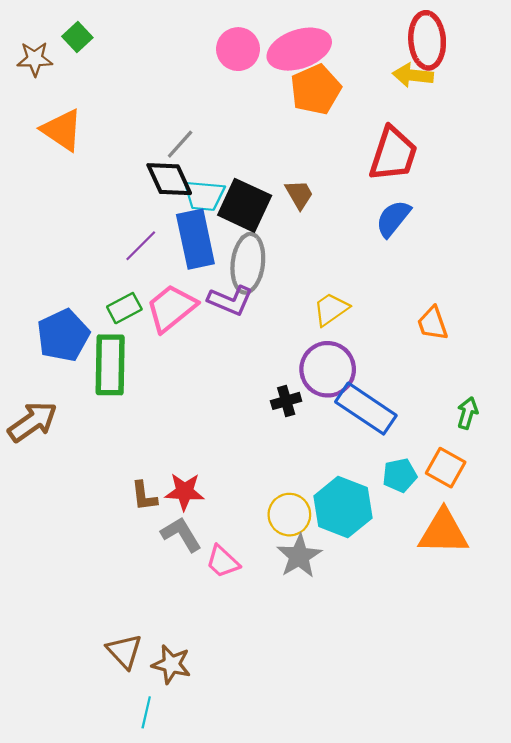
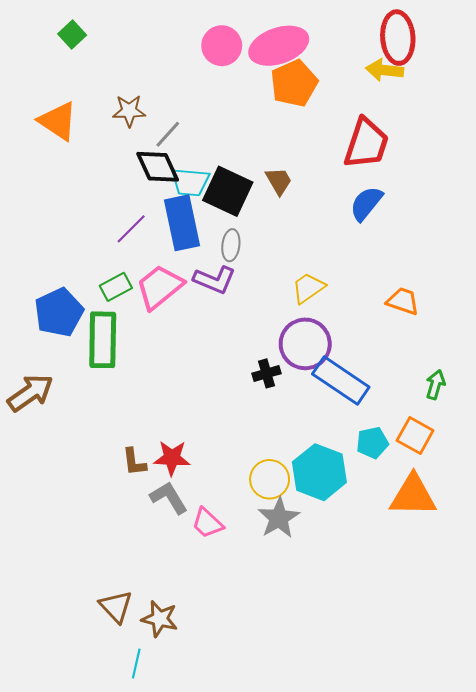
brown star: (35, 59) -> (129, 111), moved
gray ellipse: (248, 263) -> (231, 245), size x0.6
orange trapezoid: (433, 323) -> (403, 301), turned 128

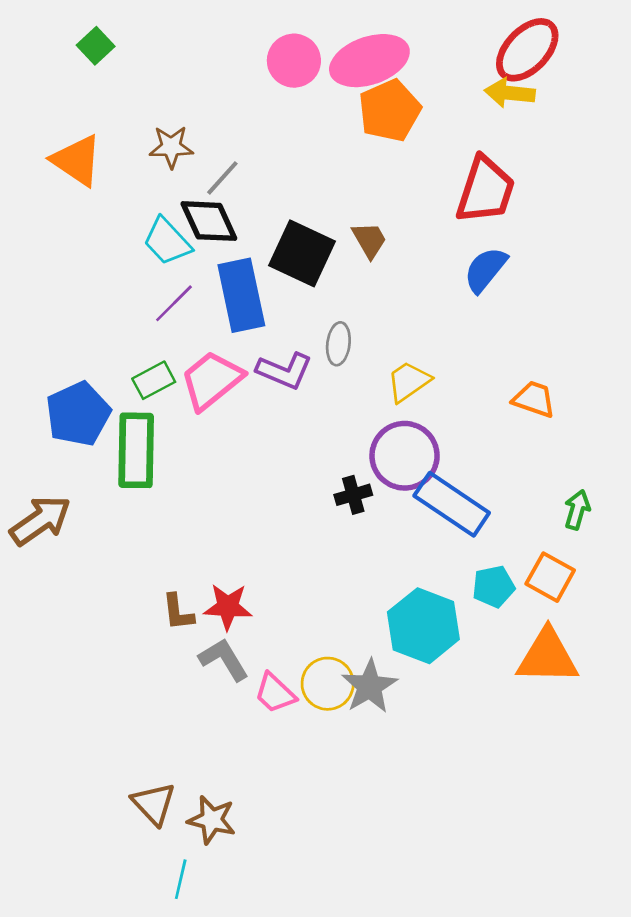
red ellipse: (398, 38) -> (527, 50), turned 48
cyan trapezoid: (190, 182) -> (167, 241), moved, turned 42
gray ellipse: (231, 245) -> (338, 344), moved
yellow circle: (270, 479) -> (328, 684), moved

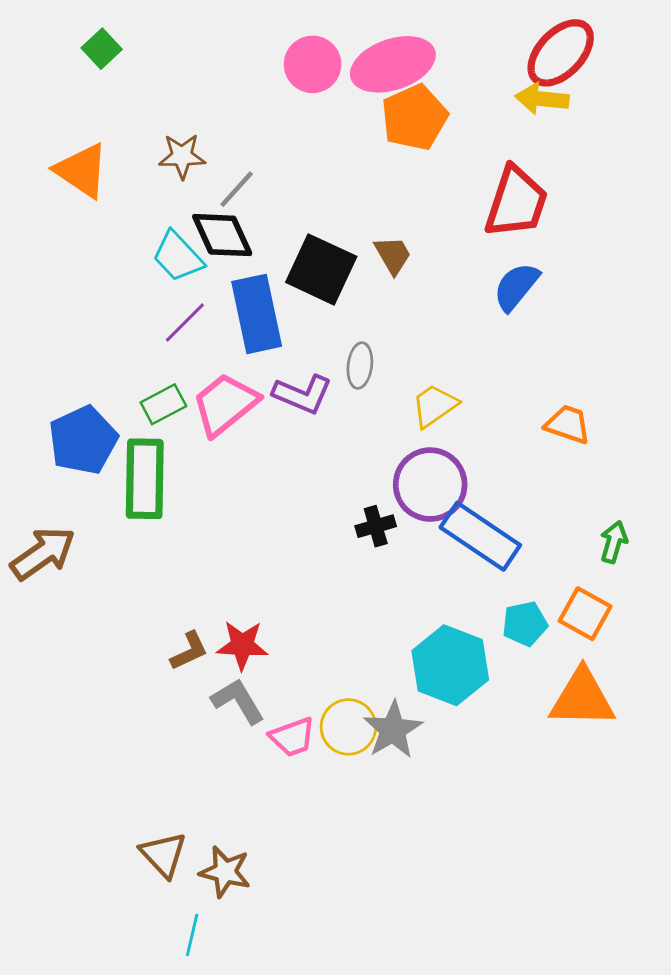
brown L-shape: (178, 612) -> (189, 651), turned -108
pink trapezoid: (275, 693) -> (292, 737), turned -63

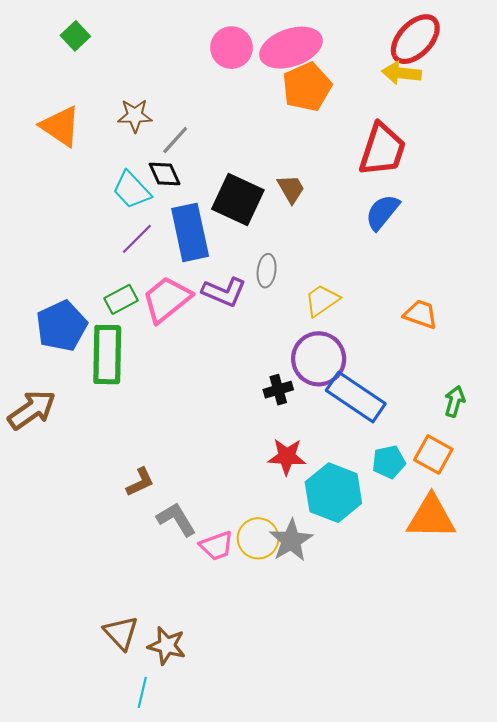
black diamond: (222, 235) -> (165, 174), size x0.7
red star: (242, 645) -> (287, 457), moved

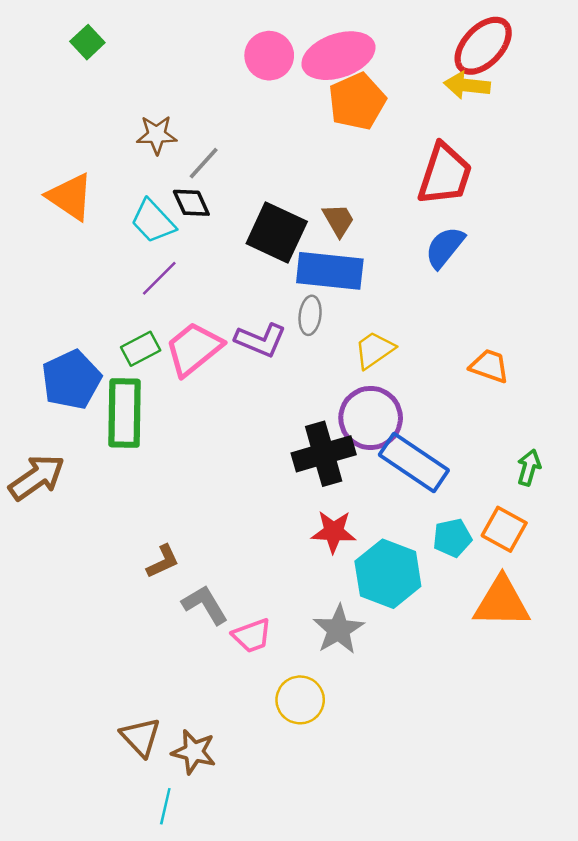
orange triangle: (60, 126) -> (70, 197), moved
blue rectangle: (190, 232) -> (330, 271), moved, turned -72
black cross: (278, 390) -> (324, 454), size x1.8
yellow circle: (258, 538) -> (300, 700), moved

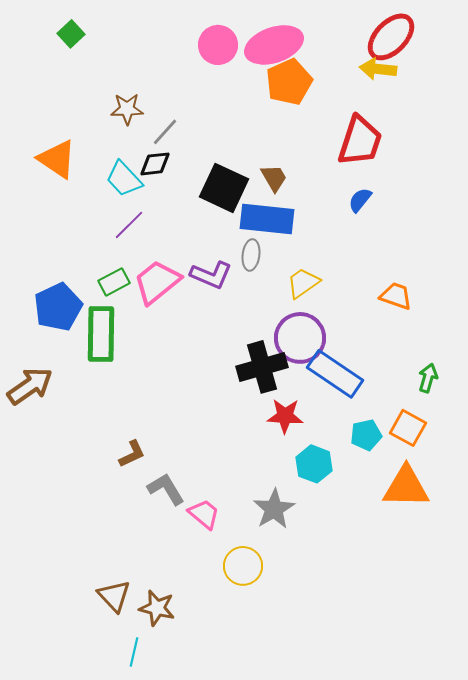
black diamond: (191, 203) -> (155, 164), turned -72
blue semicircle: (445, 247) -> (360, 200), size x0.7
red star: (334, 532) -> (285, 416), moved
cyan hexagon: (388, 574) -> (314, 464), size x0.7
pink trapezoid: (252, 636) -> (204, 514), turned -120

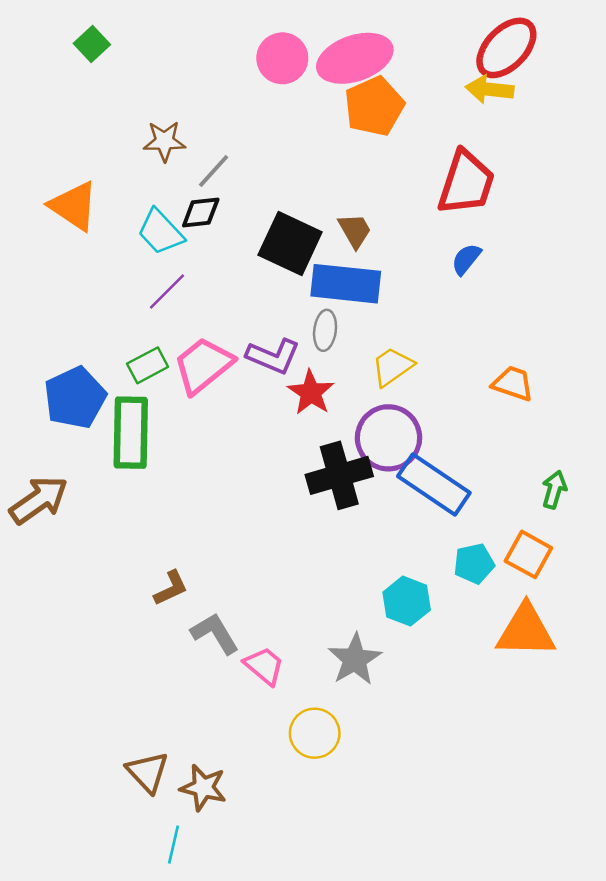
red star: (285, 416) -> (311, 393), moved, turned 30

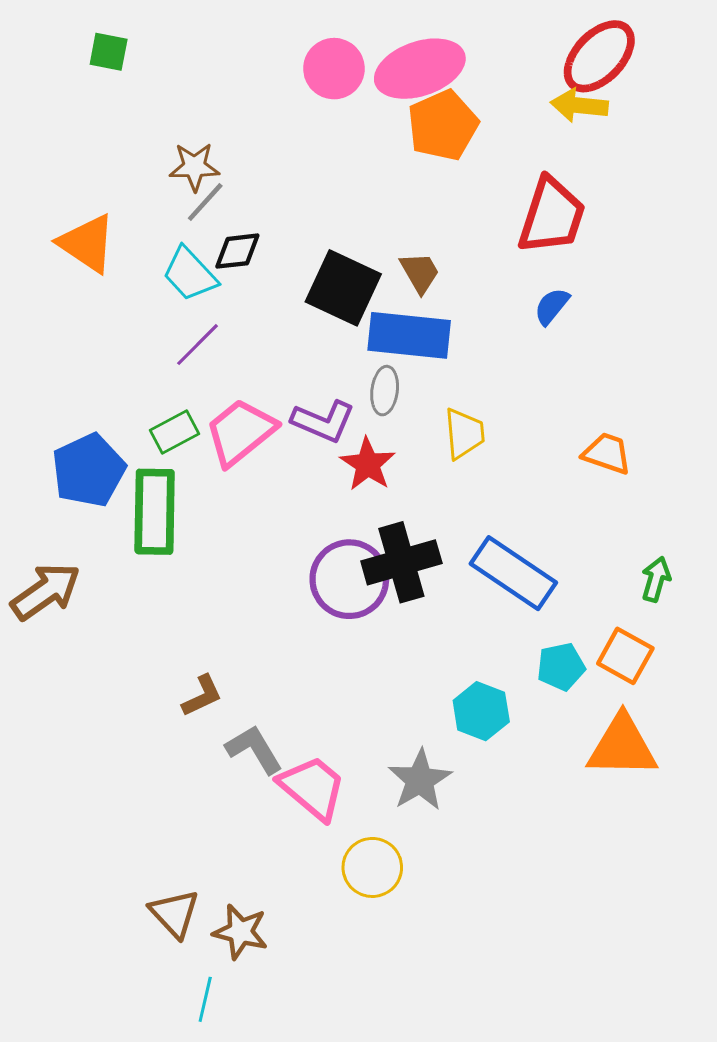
green square: (92, 44) -> (109, 52), turned -36
gray line: (214, 171) -> (205, 202), moved
yellow trapezoid: (392, 367) -> (464, 434), turned 120
purple circle: (388, 438) -> (349, 579), moved
pink trapezoid: (264, 666) -> (313, 788), size x1.4

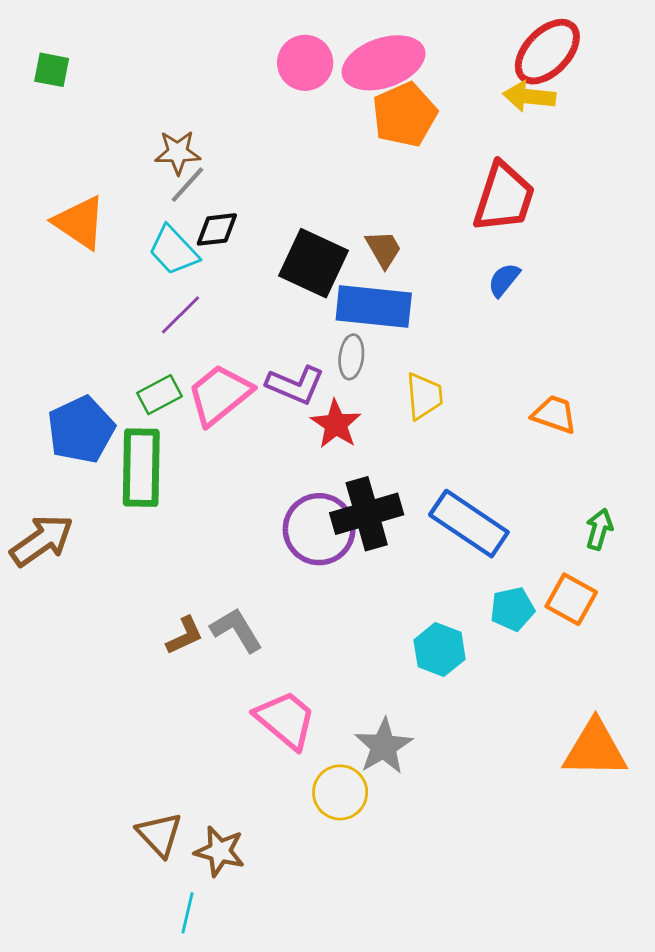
green square: (109, 52) -> (52, 70), moved
orange triangle: (622, 746) -> (595, 749), moved
gray L-shape: (254, 749) -> (236, 630), moved
gray star: (420, 780) -> (384, 746), moved

